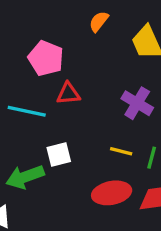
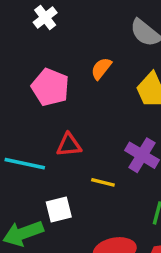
pink pentagon: (46, 58) -> (50, 87), moved
yellow line: (121, 151) -> (103, 182), moved

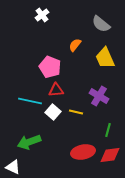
pink pentagon: (50, 87) -> (50, 67), moved
white square: (59, 210) -> (53, 112), moved, turned -35

